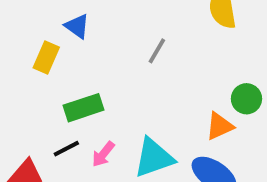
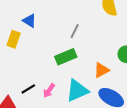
green rectangle: (83, 108) -> (66, 57), moved
orange triangle: (220, 126) -> (101, 70), moved

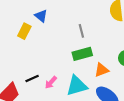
gray line: (75, 31) -> (81, 31), turned -48
green rectangle: (66, 57) -> (82, 54), moved

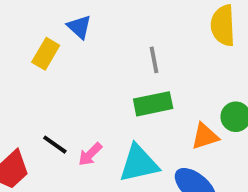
orange triangle: (102, 70) -> (205, 136), moved
black line: (32, 79) -> (55, 145), turned 56

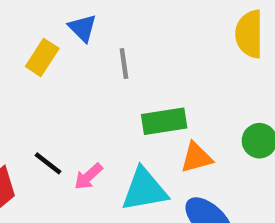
gray line: (154, 60) -> (124, 64), moved
orange triangle: (205, 136) -> (196, 158), moved

